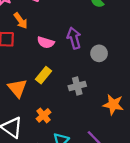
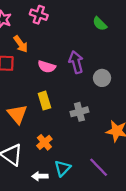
yellow rectangle: (43, 75) -> (44, 101), turned -56

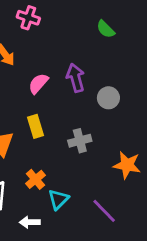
pink semicircle: (47, 67) -> (38, 84), turned 114
cyan triangle: (62, 168) -> (58, 199), moved

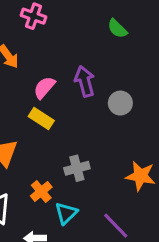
yellow rectangle: (35, 126) -> (41, 119), moved, turned -40
gray cross: (80, 141) -> (77, 168), moved

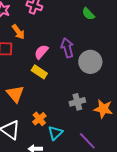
gray circle: (120, 103) -> (90, 62), size x1.5
gray cross: (77, 168) -> (77, 102), moved

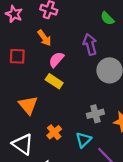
orange arrow: (18, 32) -> (44, 38), moved
purple arrow: (67, 48) -> (90, 44), moved
cyan triangle: (55, 133) -> (83, 140), moved

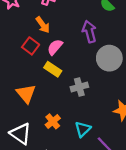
red square: (17, 56) -> (31, 46), moved, turned 35
gray cross: (95, 114) -> (79, 87), moved

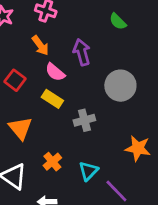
purple arrow: (89, 32) -> (82, 52), moved
red square: (31, 46) -> (15, 80), moved
pink semicircle: (55, 47) -> (55, 72), turned -91

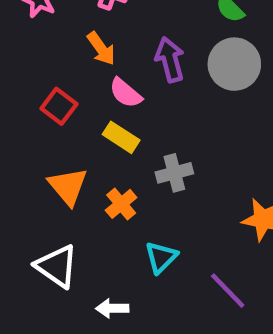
gray circle: (120, 86) -> (234, 64), moved
orange cross: (52, 162) -> (121, 204), moved
cyan triangle: (88, 171) -> (161, 257), moved

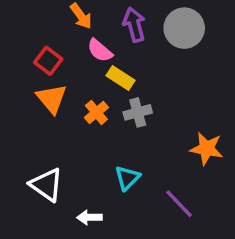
yellow rectangle: (121, 137) -> (120, 78), moved
orange triangle: (68, 186) -> (52, 99), moved
orange cross: (121, 204) -> (96, 112), moved

